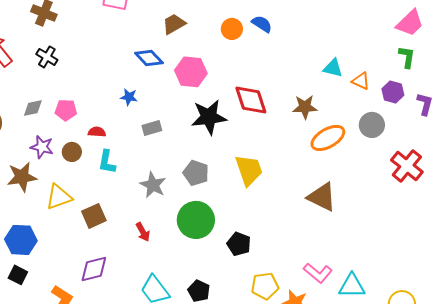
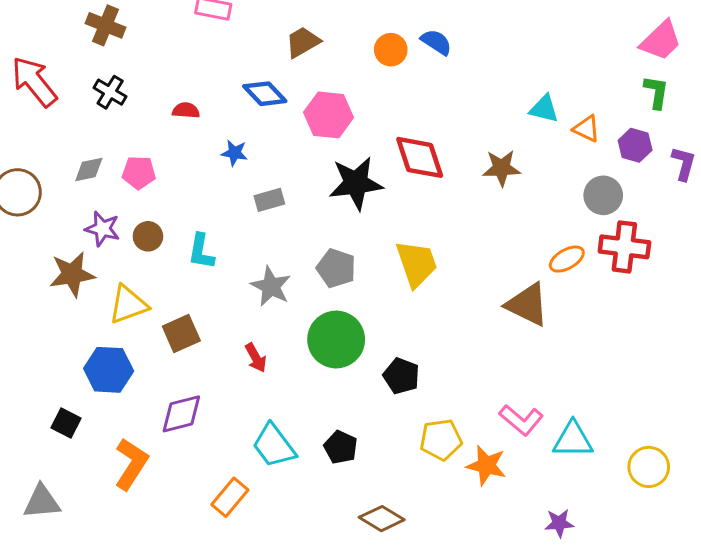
red semicircle: (97, 132) -> (186, 110), moved
orange ellipse: (328, 138) -> (567, 259), moved, size x0.7
red cross: (407, 166) -> (624, 247), moved, turned -32
blue hexagon: (21, 240) -> (109, 370), moved

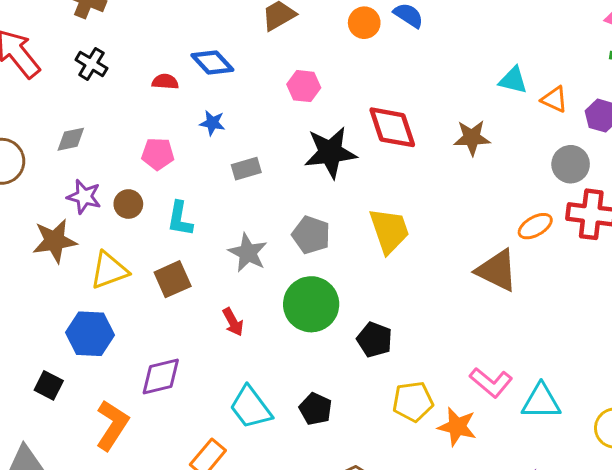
blue diamond: (265, 94) -> (212, 62), moved
pink hexagon: (329, 115) -> (304, 86), size x0.7
pink pentagon: (139, 173) -> (158, 154), moved
brown square: (181, 333) -> (173, 279), moved

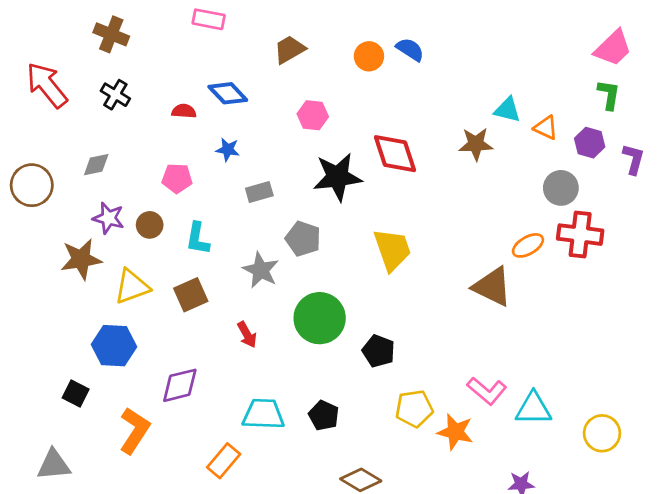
brown star: (472, 138) -> (476, 144), moved
gray pentagon: (311, 235) -> (303, 239), moved
cyan trapezoid: (251, 407) -> (263, 414), turned 129

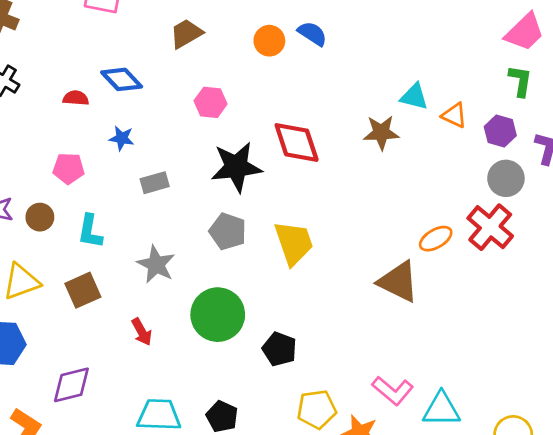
gray circle: (561, 188) -> (506, 178), moved
red cross: (580, 235) -> (490, 227), turned 33
gray pentagon: (303, 239) -> (228, 231), moved

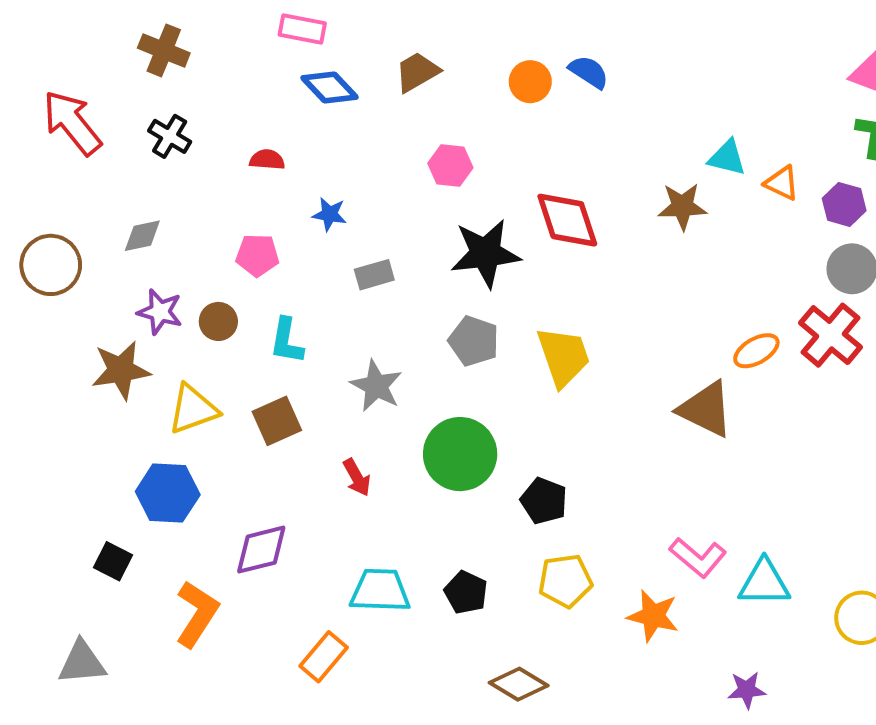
blue diamond: (122, 79) -> (329, 88), moved
yellow pentagon: (317, 409) -> (565, 581), moved

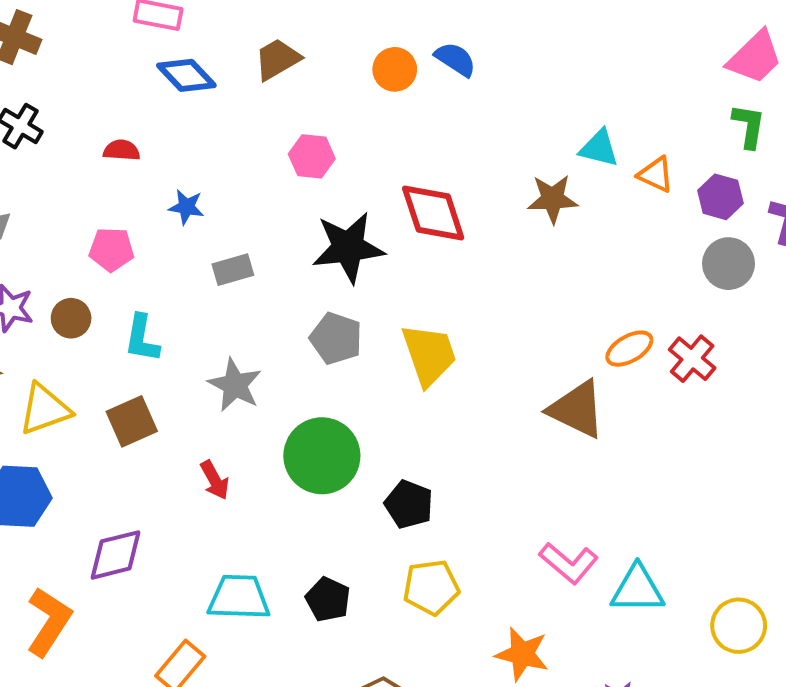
red cross: (830, 335) -> (692, 359), moved, size x0.7
orange star: (653, 616) -> (522, 654), moved

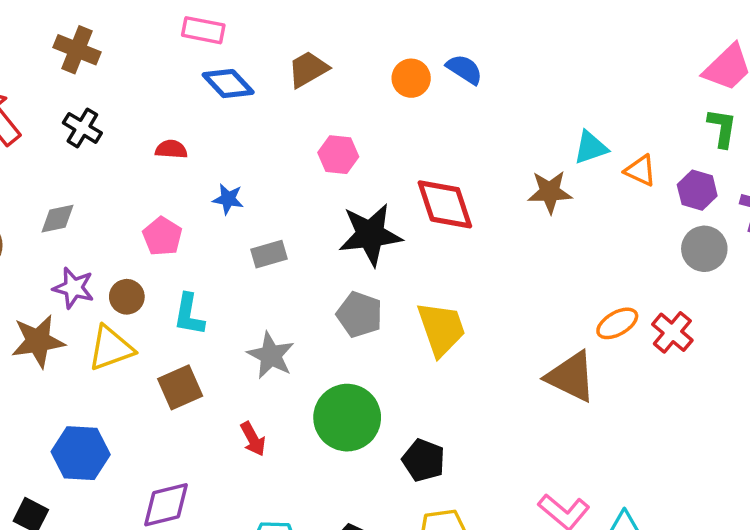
cyan triangle: (599, 148) -> (591, 147), turned -33
pink pentagon: (111, 249) -> (162, 236), turned 30
yellow triangle: (45, 409) -> (111, 348), moved

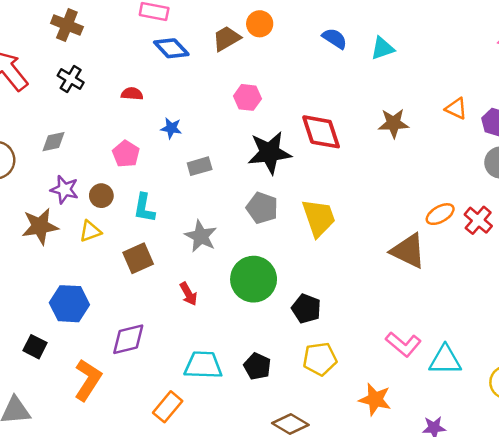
orange circle: (411, 78) -> (260, 24), moved
cyan triangle: (591, 147) -> (382, 48), moved
yellow triangle: (111, 348) -> (90, 231), size x0.7

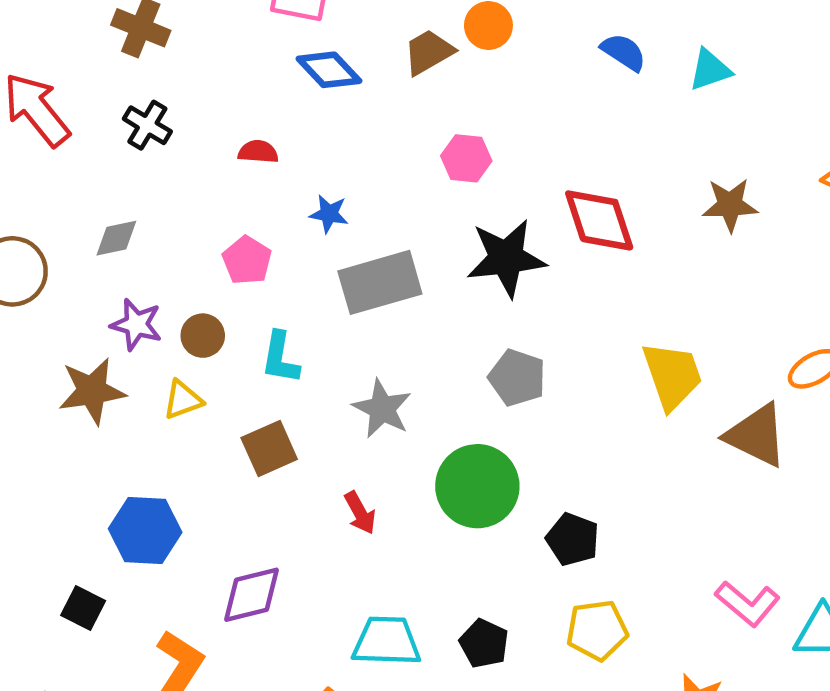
gray rectangle: (200, 166) -> (380, 282), size x1.8
gray pentagon: (262, 208) -> (517, 378), moved
yellow trapezoid: (319, 218) -> (672, 375), moved

